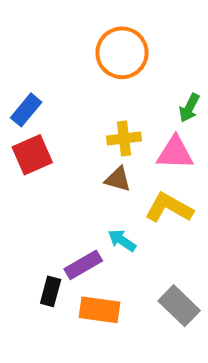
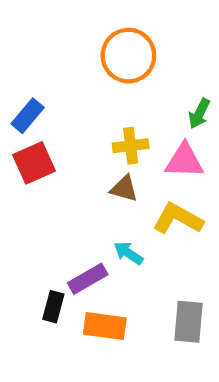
gray rectangle: (179, 306) -> (189, 322), turned 51

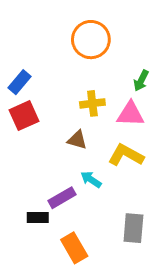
brown triangle: (124, 189) -> (77, 140), moved
black rectangle: (53, 307) -> (38, 217), turned 75
orange rectangle: (105, 326) -> (74, 248), moved, turned 52

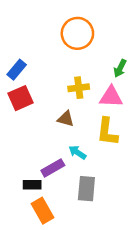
yellow L-shape: (126, 155) -> (107, 132), turned -112
gray rectangle: (133, 228) -> (86, 189), moved
orange rectangle: (74, 248) -> (42, 211), moved

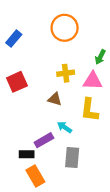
blue rectangle: (17, 70) -> (14, 39), moved

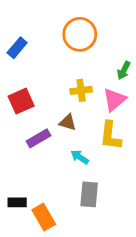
pink triangle: (93, 81) -> (114, 100), turned -42
purple rectangle: (44, 140) -> (38, 138), moved
black rectangle: (27, 154) -> (17, 202), moved

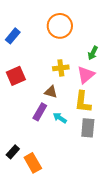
purple rectangle: (38, 138) -> (40, 112), moved, turned -30
gray rectangle: (89, 194) -> (88, 128), moved
black rectangle: (17, 202) -> (13, 152), turned -48

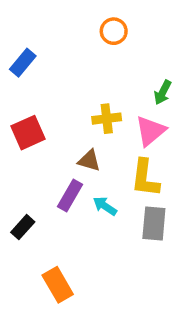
orange circle: (60, 26) -> (114, 31), moved, size x0.6
black rectangle: (13, 152) -> (23, 227), moved

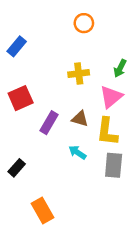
yellow cross: (107, 119) -> (79, 74), moved
brown triangle: (89, 161) -> (80, 119), moved
purple rectangle: (70, 196) -> (49, 123), moved

